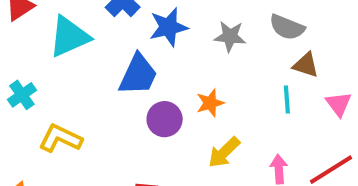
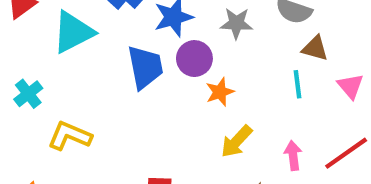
blue trapezoid: (138, 75) -> (145, 67), turned -33
purple circle: (165, 119) -> (194, 59), moved

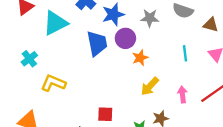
brown triangle: (315, 48) -> (211, 25), moved

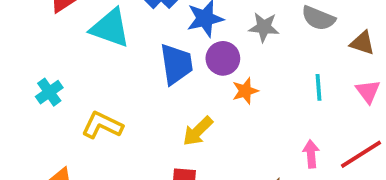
cyan triangle: (55, 23) -> (110, 28), turned 44
cyan cross: (29, 59) -> (49, 92), moved
yellow arrow: (150, 86) -> (198, 131), moved

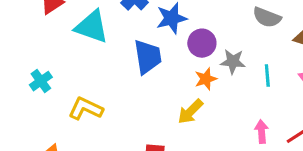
gray star: (264, 27) -> (233, 62), moved
purple circle: (223, 58) -> (202, 43), moved
yellow arrow: (198, 131) -> (190, 112), moved

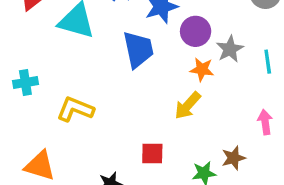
gray star: (233, 62) -> (230, 49), turned -30
orange star: (206, 79) -> (202, 69), turned 30
cyan cross: (41, 81) -> (25, 83), turned 30

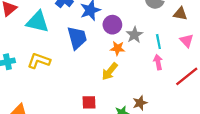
yellow L-shape: (75, 109) -> (39, 61), moved
pink arrow: (265, 122) -> (158, 62), moved

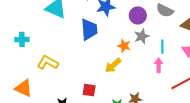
purple circle: (112, 25) -> (138, 15), moved
yellow L-shape: (39, 61) -> (48, 63), moved

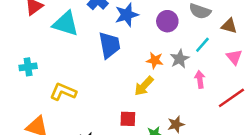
gray star: (142, 36) -> (180, 59), moved
cyan line: (162, 47) -> (202, 45), moved, turned 48
red square: (89, 90) -> (128, 119), moved

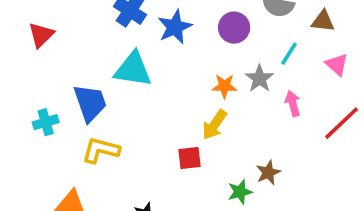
cyan triangle: (66, 24) -> (133, 69), moved
blue trapezoid: (109, 45) -> (90, 103), moved
red square: (128, 119) -> (190, 158), moved

